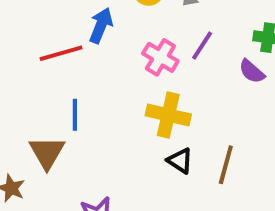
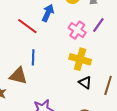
red line: (61, 53) -> (27, 26), turned 50
brown triangle: (47, 153) -> (18, 76), turned -48

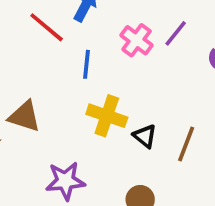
blue line: (33, 57) -> (87, 64), moved
yellow cross: (80, 59) -> (107, 116), moved

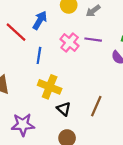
purple line: (176, 33) -> (93, 40), turned 56
black triangle: (145, 136) -> (64, 109), moved

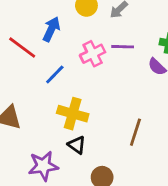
pink cross: (70, 43) -> (93, 54), turned 30
blue line: (39, 55) -> (55, 75), turned 42
black triangle: (64, 109) -> (77, 145), moved

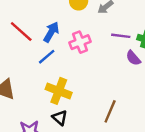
blue arrow: (51, 29) -> (51, 32), moved
purple line: (123, 47) -> (121, 36), moved

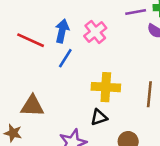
yellow cross: (59, 91) -> (106, 87), moved
black triangle: (60, 118) -> (99, 117), turned -42

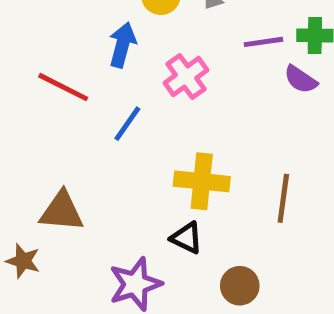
blue arrow: (62, 31) -> (122, 45), moved
black triangle: (99, 117) -> (187, 238), turned 42

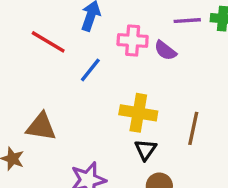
pink cross: (186, 77) -> (133, 41), turned 36
purple semicircle: (301, 79) -> (165, 51), moved
black triangle: (187, 238) -> (145, 150), moved, turned 35

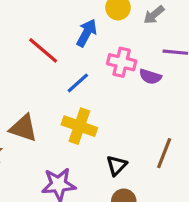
purple semicircle: (165, 51) -> (150, 77), turned -30
yellow cross: (138, 113) -> (79, 126), moved

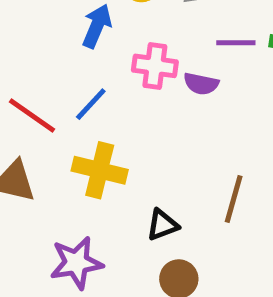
red line: (43, 50) -> (32, 116), moved
black triangle: (117, 165) -> (162, 225), turned 30

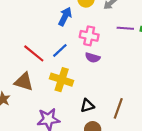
purple semicircle: (201, 84) -> (93, 58), moved
brown line: (234, 199) -> (118, 108), moved

